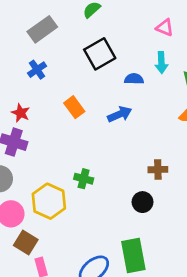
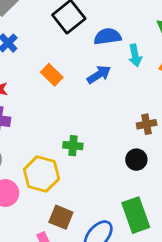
cyan arrow: (161, 63) -> (135, 56), moved
blue semicircle: (134, 79) -> (108, 36), size x1.4
brown square: (26, 242) -> (61, 217), moved

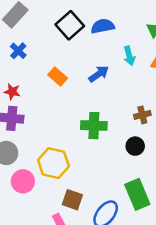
blue semicircle: (108, 36) -> (103, 26), moved
green cross: (73, 146) -> (94, 126), moved, size x1.5

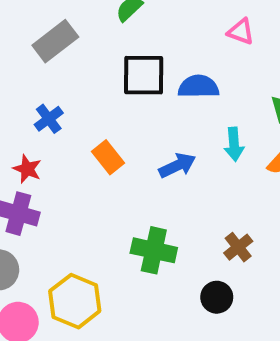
black square: (70, 25) -> (144, 75), turned 32
blue cross: (18, 51) -> (49, 119), moved
brown cross: (142, 115) -> (238, 247), turned -35

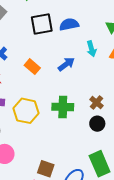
brown cross: (238, 247) -> (97, 103), moved
yellow hexagon: (75, 301) -> (26, 111), moved

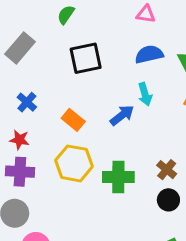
blue semicircle: (69, 24) -> (149, 54), moved
cyan arrow: (91, 49) -> (145, 94), moved
yellow hexagon: (26, 111) -> (74, 163), moved

